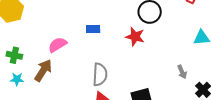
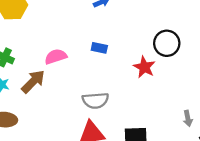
gray semicircle: (100, 74) -> (95, 100), turned 70

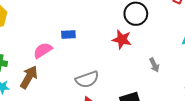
blue rectangle: (99, 48) -> (68, 34), moved
gray arrow: (188, 118) -> (154, 65), moved

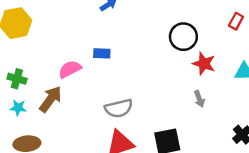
red star: (122, 39) -> (204, 64), moved

